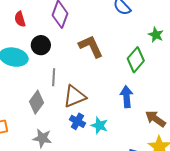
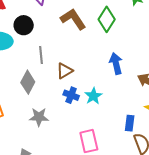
green diamond: (136, 60) -> (107, 19), moved
brown triangle: (75, 96) -> (65, 71), size x0.7
cyan star: (99, 125) -> (93, 96), turned 30

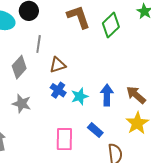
blue arrow: (116, 63) -> (107, 95), moved
blue rectangle: (130, 123) -> (95, 130), moved, turned -70

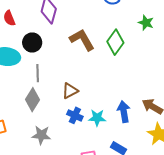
gray line: (39, 44) -> (38, 73), moved
cyan star: (80, 96) -> (97, 118), turned 30

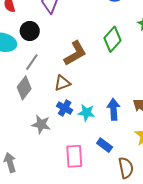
brown L-shape: (82, 40) -> (75, 53), moved, turned 84
gray line: (38, 73) -> (32, 62), turned 30
gray star: (41, 135) -> (41, 124), moved

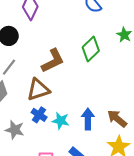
brown triangle: (62, 83) -> (38, 90), size x1.4

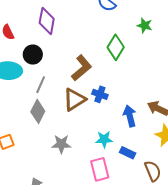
blue cross: (39, 115) -> (100, 94), moved
cyan star: (61, 121) -> (104, 139), moved

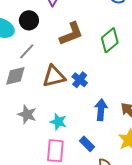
brown L-shape: (82, 68) -> (71, 34), moved
gray diamond: (38, 111) -> (15, 76), turned 30
cyan star: (104, 139) -> (58, 122), moved

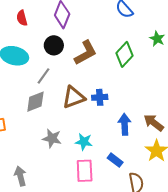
black circle: (29, 20) -> (54, 45), moved
blue cross: (80, 80) -> (100, 97), turned -35

